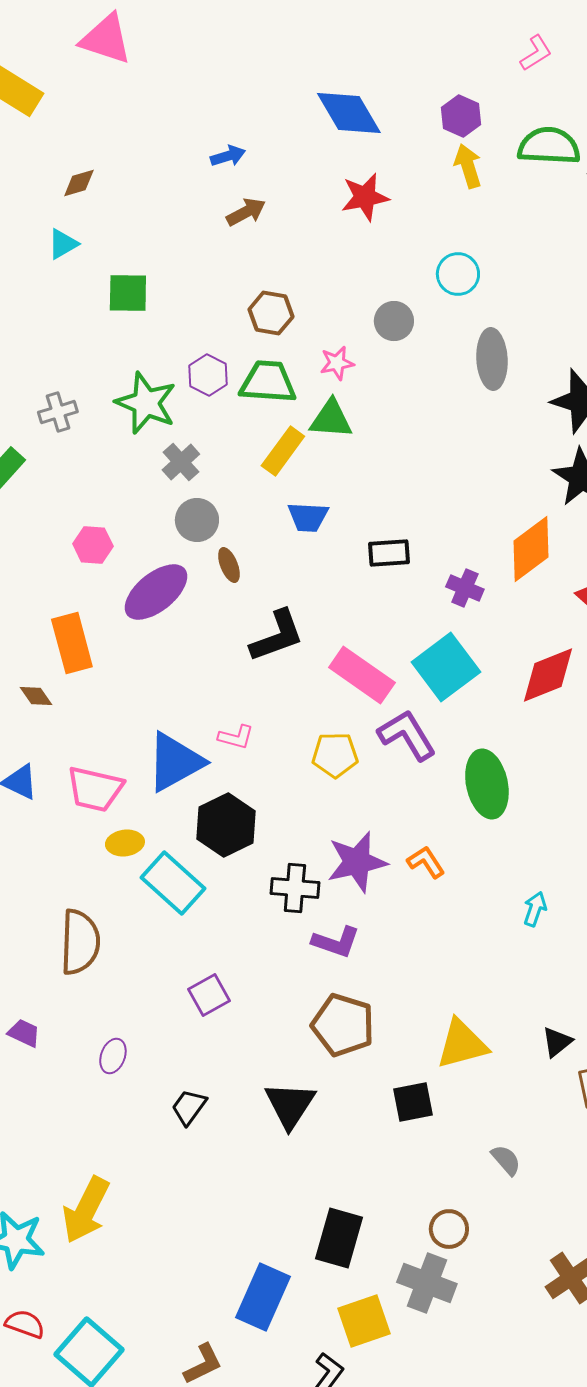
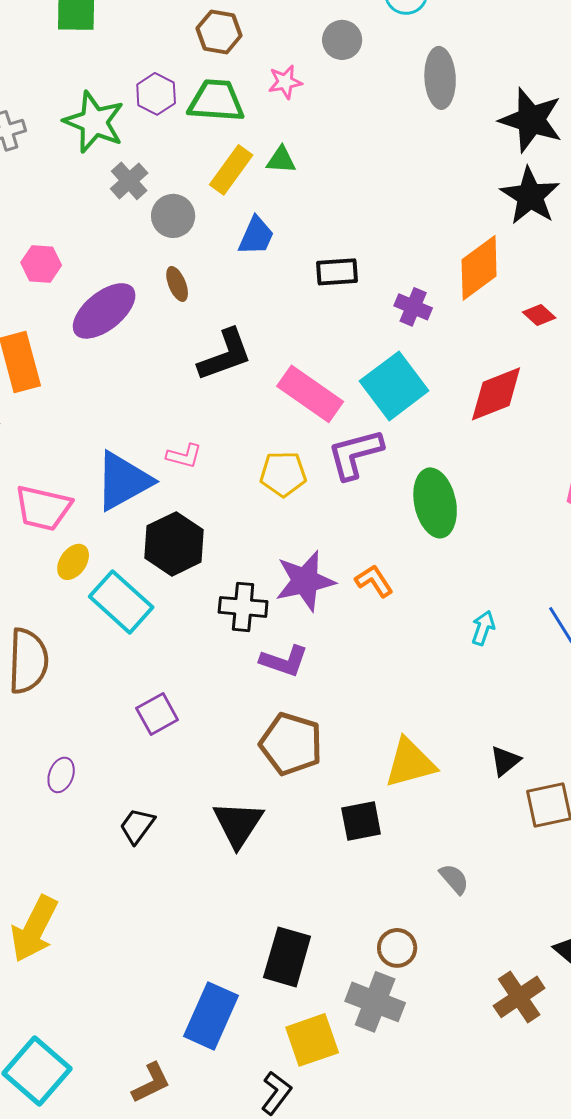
green triangle: (331, 419) -> (281, 160), moved, size x0.7
blue trapezoid: (308, 517) -> (256, 236), turned -69
gray circle: (197, 520) -> (173, 216), moved
purple L-shape: (407, 735) -> (355, 454), turned -74
yellow ellipse: (125, 843) -> (73, 562), turned -48

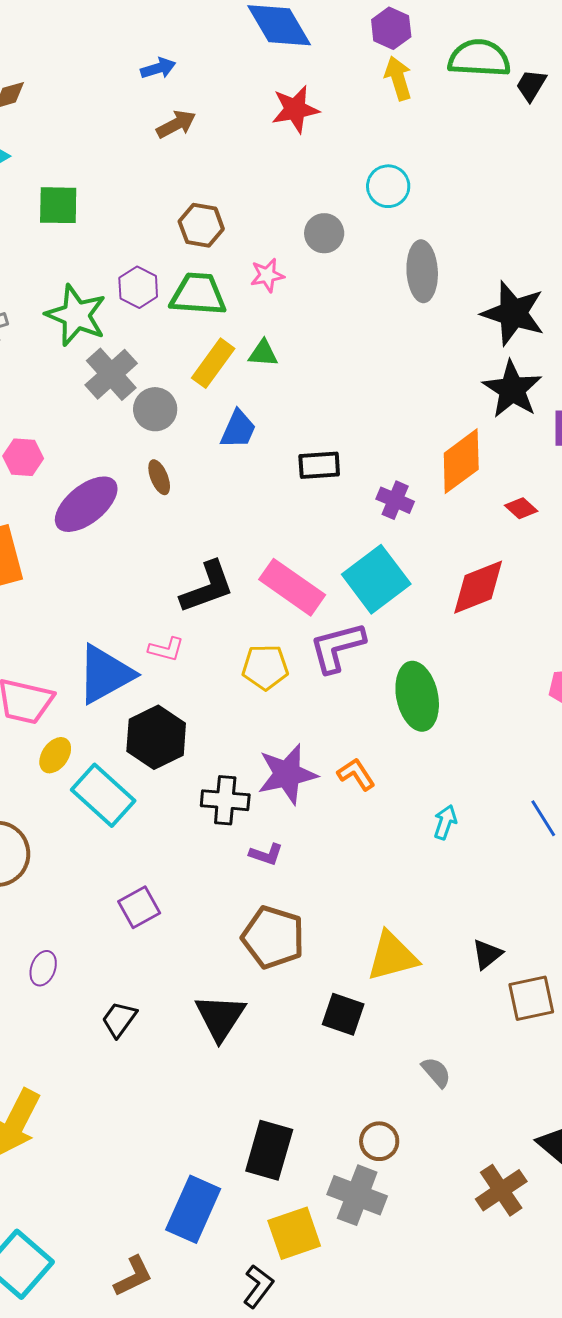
gray cross: (129, 181) -> (111, 374), size x1.4
black L-shape: (225, 355) -> (207, 587), moved
cyan arrow: (483, 628) -> (445, 822), moved
purple L-shape: (284, 661) -> (266, 854), size x0.7
black square: (361, 821) -> (343, 1014), turned 30

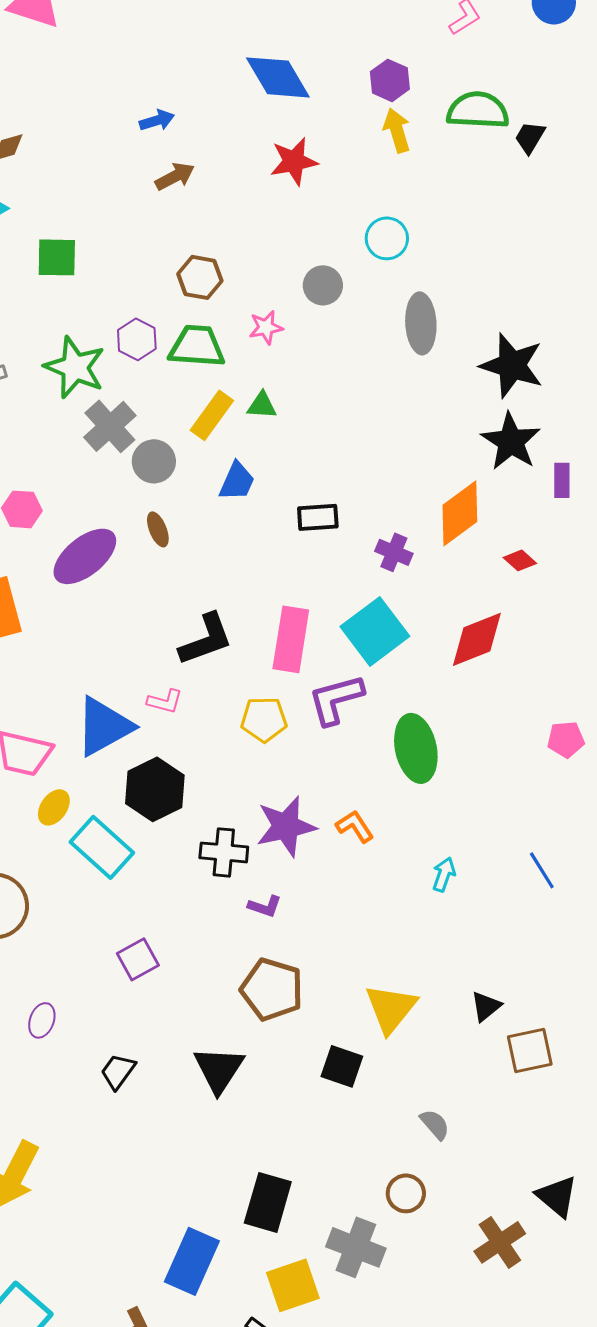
pink rectangle: (292, 587) -> (291, 639), turned 64
yellow triangle: (392, 956) -> (391, 1008), turned -36
brown circle: (379, 1141) -> (406, 1193), moved

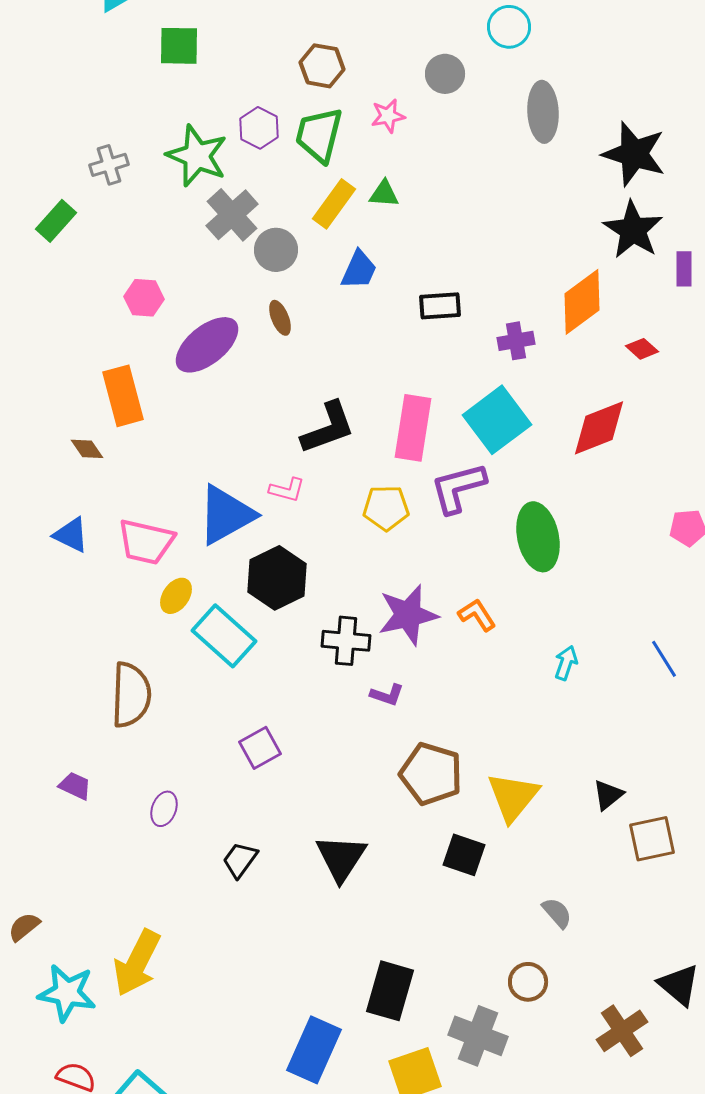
green trapezoid: (197, 346) -> (319, 135), turned -80
purple cross: (394, 552) -> (516, 341), turned -33
brown pentagon: (272, 989) -> (431, 774), moved

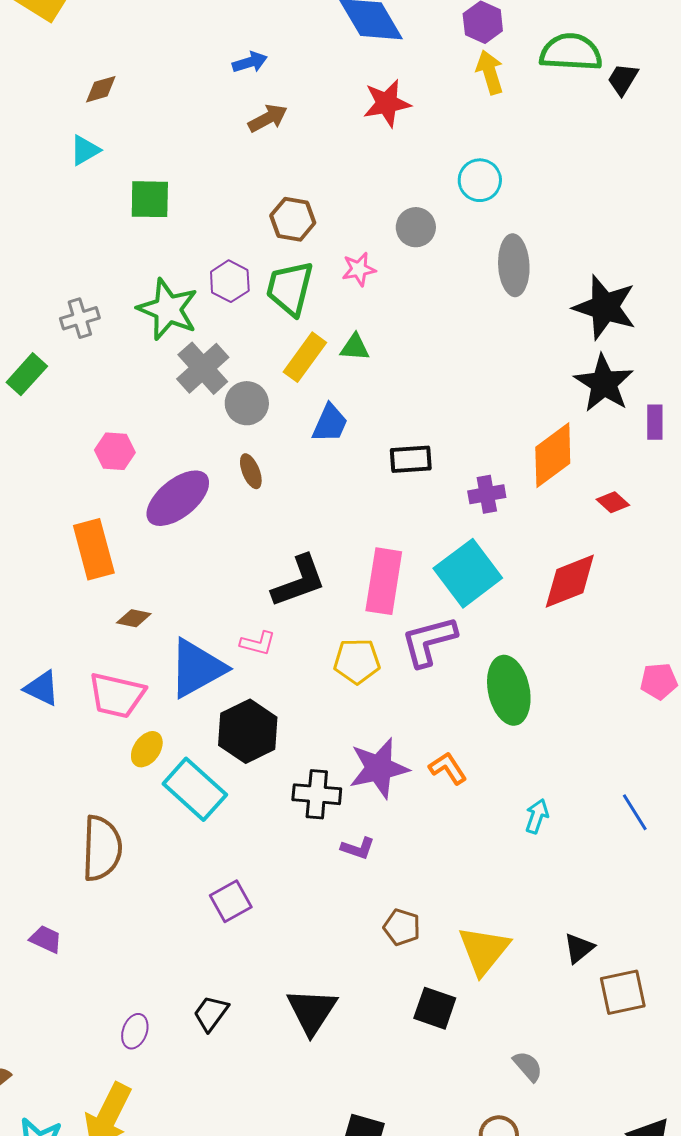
brown diamond: (87, 449) -> (134, 618), moved, turned -44
brown pentagon: (431, 774) -> (402, 927), size x0.6
purple ellipse: (164, 809) -> (135, 1031), moved

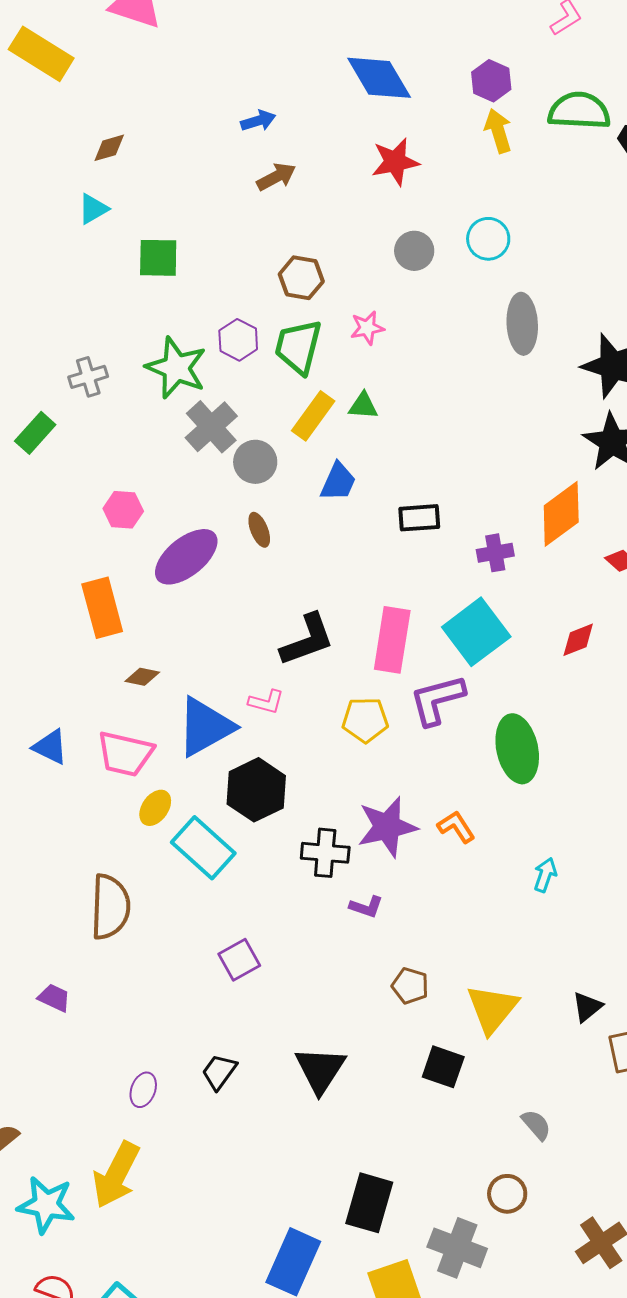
gray circle: (416, 227) -> (414, 251), moved
red diamond: (570, 581) -> (578, 640), size x0.6

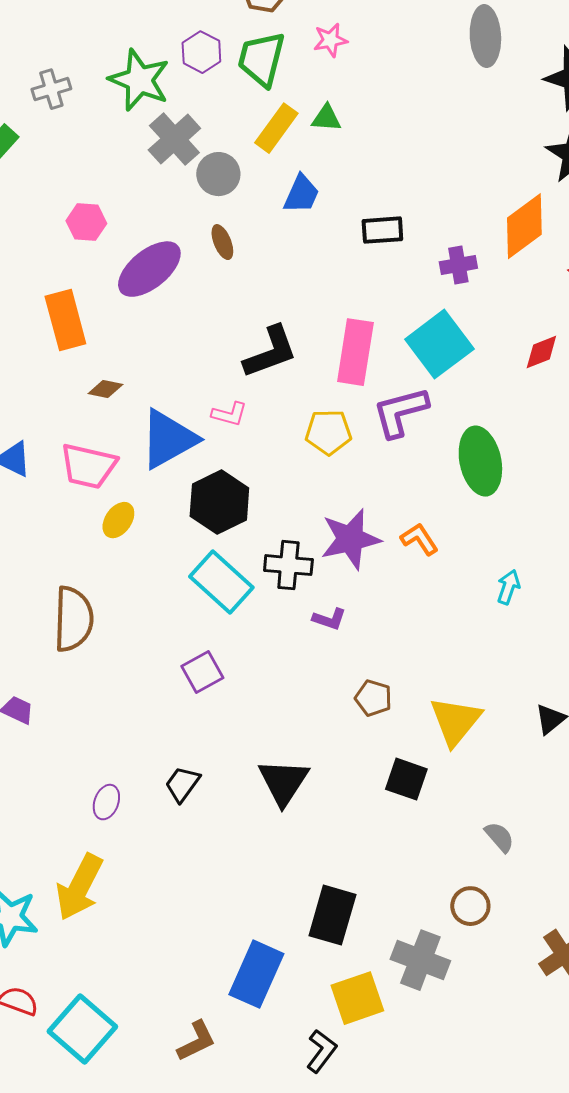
cyan rectangle: (203, 848) -> (221, 582), moved

